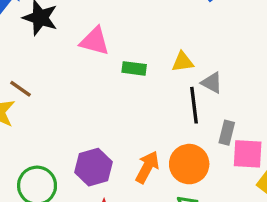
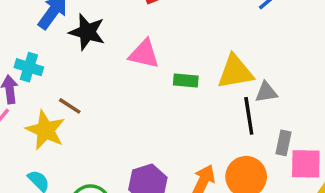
yellow triangle: (183, 62) -> (235, 72), size x1.6
gray triangle: (212, 83) -> (266, 92), turned -35

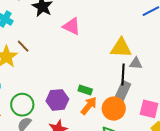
green rectangle: (186, 80) -> (85, 90), moved
gray rectangle: (284, 143) -> (122, 92), moved, size x1.5

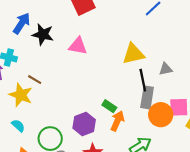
gray triangle: (136, 63) -> (166, 69), moved
green rectangle: (85, 90) -> (109, 106), turned 32
orange circle: (114, 109) -> (161, 115), moved

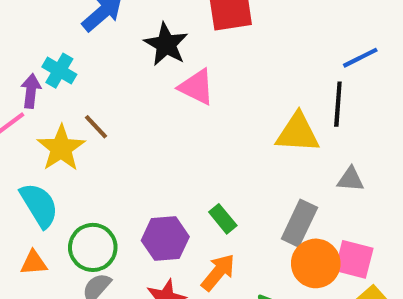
black star: (43, 34) -> (166, 44), moved
black line: (143, 80) -> (338, 104), moved
orange arrow: (117, 121) -> (218, 272), moved
cyan semicircle: (18, 126) -> (39, 205), size x1.6

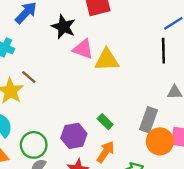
yellow triangle: (298, 133) -> (107, 60), moved

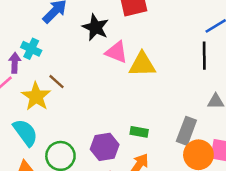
green rectangle: (105, 122) -> (139, 132), turned -35

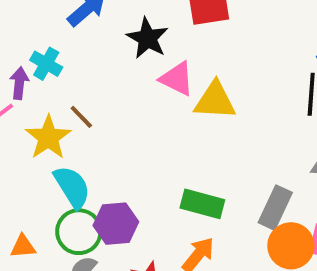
green rectangle: (139, 132) -> (202, 204), size x1.5
cyan semicircle: (25, 133) -> (72, 187), moved
purple hexagon: (105, 147) -> (116, 224), moved

